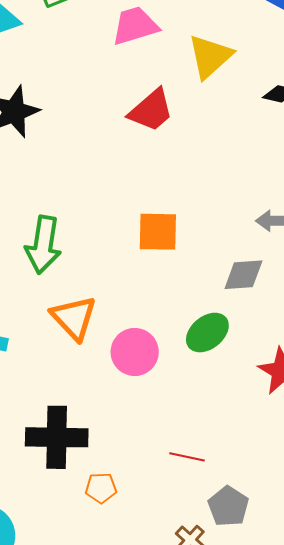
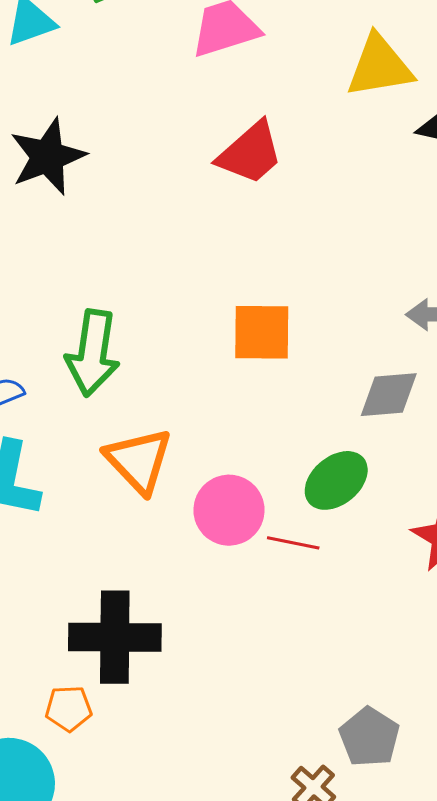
yellow triangle: (210, 56) -> (380, 66), moved, turned 33
red line: (187, 457) -> (293, 543), moved
orange pentagon: (101, 488) -> (69, 708), moved

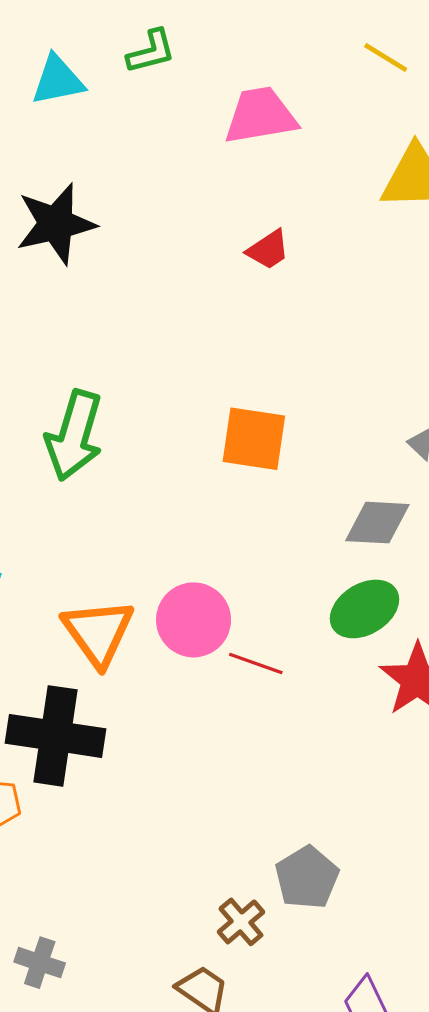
red trapezoid: (250, 153) -> (268, 250), size x0.6
orange triangle: (139, 460) -> (98, 632), moved
green ellipse: (336, 480) -> (365, 609), moved

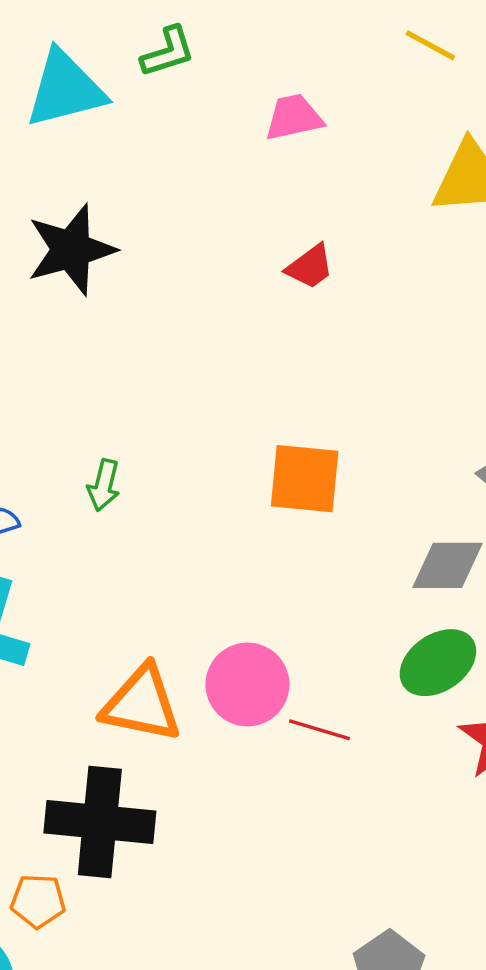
cyan triangle: (58, 80) -> (65, 89), size x1.4
pink trapezoid: (260, 116) -> (294, 117), size x0.7
green arrow: (74, 435) -> (104, 485), size x0.5
orange triangle: (98, 632) -> (142, 704), turned -40

